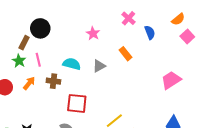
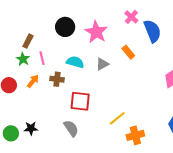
black circle: (40, 28) -> (65, 27), moved
blue semicircle: (150, 32) -> (152, 31), size x1.6
pink star: (93, 33) -> (96, 32), size x1.6

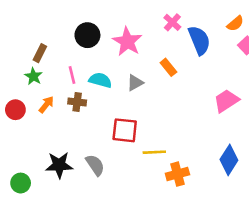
pink line: (42, 58) -> (72, 75), moved
red square: (80, 101) -> (125, 130), moved
yellow line: (117, 118) -> (154, 152), turned 36
black star: (31, 128) -> (59, 165), moved, size x1.5
green circle: (11, 133) -> (21, 183), moved

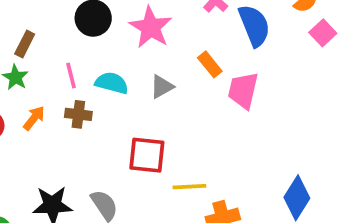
pink trapezoid: (226, 101) -> (243, 90), moved, turned -44

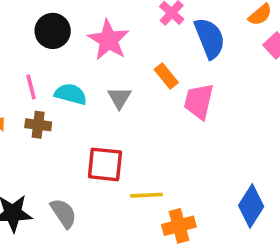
gray triangle: (162, 87) -> (119, 98), turned -30

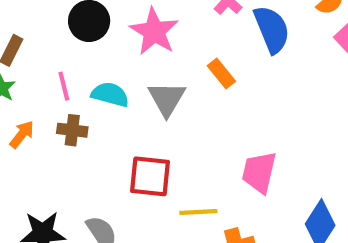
gray triangle: (119, 98) -> (167, 99), size x1.4
pink trapezoid: (199, 101) -> (259, 172), moved

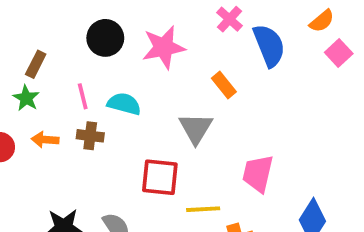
pink star: (154, 31) -> (164, 47), turned 30
gray triangle: (167, 99) -> (196, 128), moved
orange arrow: (22, 134) -> (45, 140), turned -124

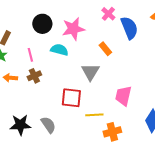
cyan semicircle: (124, 104) -> (59, 50), moved
brown cross: (90, 136) -> (34, 76), turned -32

